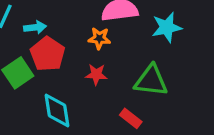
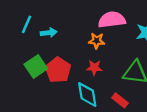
red pentagon: (48, 54) -> (58, 70), moved
cyan diamond: (57, 110) -> (87, 95), moved

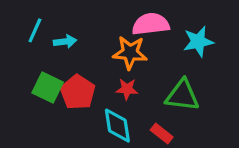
orange star: (97, 41) -> (130, 53), size x1.5
green square: (36, 66) -> (48, 87), turned -30

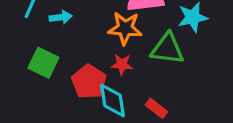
red pentagon: (78, 92) -> (89, 82), moved
green triangle: (182, 95) -> (167, 49), moved

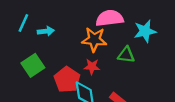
green triangle: (167, 49) -> (126, 55), size x0.7
green square: (43, 63) -> (33, 65), turned 30

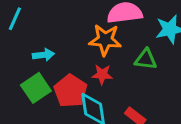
cyan arrow: (46, 31) -> (43, 55), moved
green square: (33, 65) -> (36, 88), moved

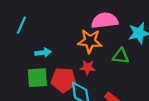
green square: (36, 88) -> (37, 78), turned 30
red pentagon: (71, 91) -> (64, 80), turned -30

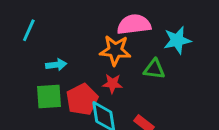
red pentagon: (64, 80) -> (82, 99), turned -30

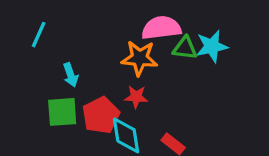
cyan arrow: (56, 65) -> (71, 75), turned 78
green triangle: (154, 69) -> (185, 48), moved

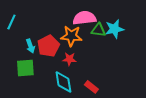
red pentagon: (101, 115) -> (48, 46), moved

